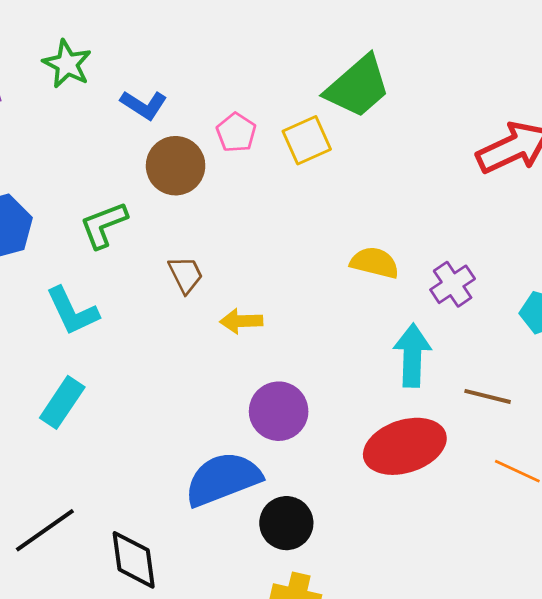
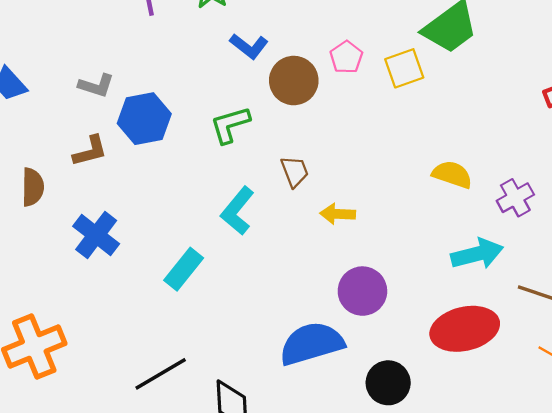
blue L-shape: (144, 105) -> (249, 46), moved
cyan L-shape: (72, 311) -> (237, 211), moved, turned 60
cyan arrow: (412, 355) -> (477, 254), turned 69
black circle: (286, 523) -> (388, 383), moved

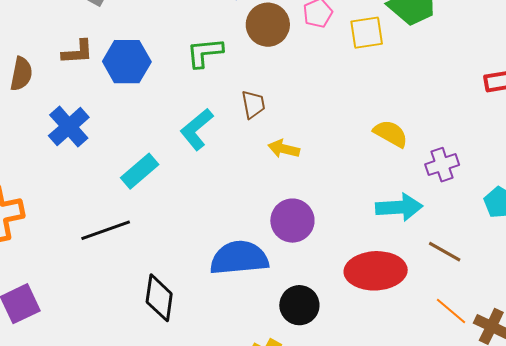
blue hexagon: (144, 119) -> (127, 62), moved
black line: (161, 374) -> (106, 230), moved

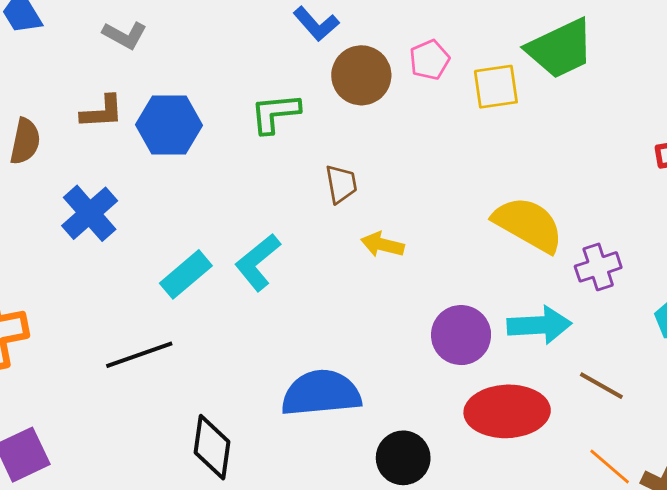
cyan L-shape: (197, 129) -> (258, 262), moved
yellow semicircle: (391, 134) -> (528, 224), size x1.5
purple circle: (292, 221) -> (461, 335), moved

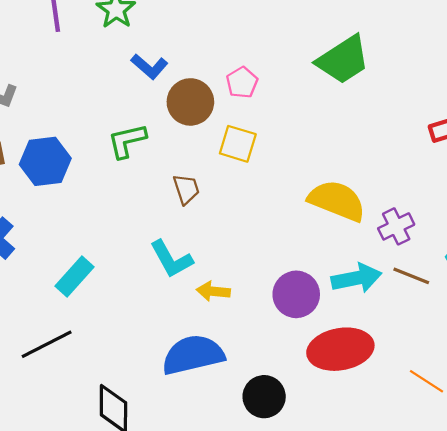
yellow square: (496, 87) -> (238, 144), moved, turned 33
yellow arrow: (382, 245) -> (213, 291), moved
cyan L-shape: (258, 262) -> (171, 259), moved, turned -72
brown line: (601, 386) -> (411, 276), moved

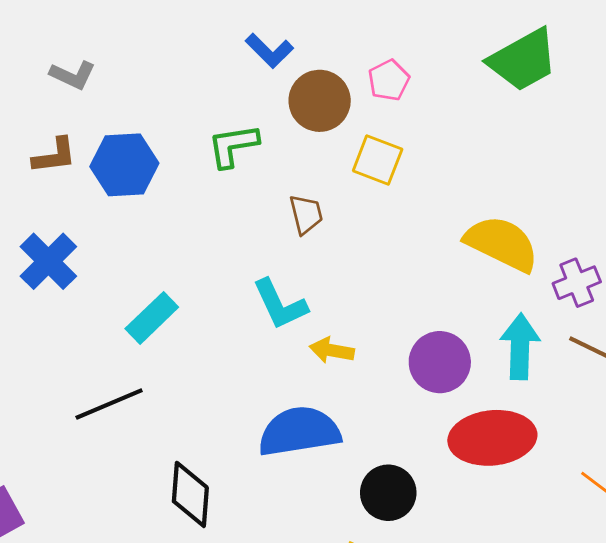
cyan arrow: (356, 278) -> (520, 347), turned -81

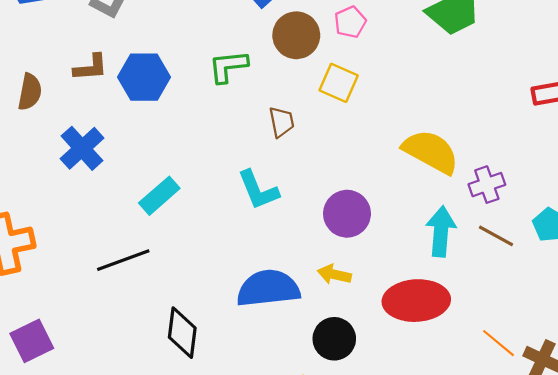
yellow arrow: (332, 350) -> (334, 274), moved
purple circle: (440, 362) -> (347, 214), moved

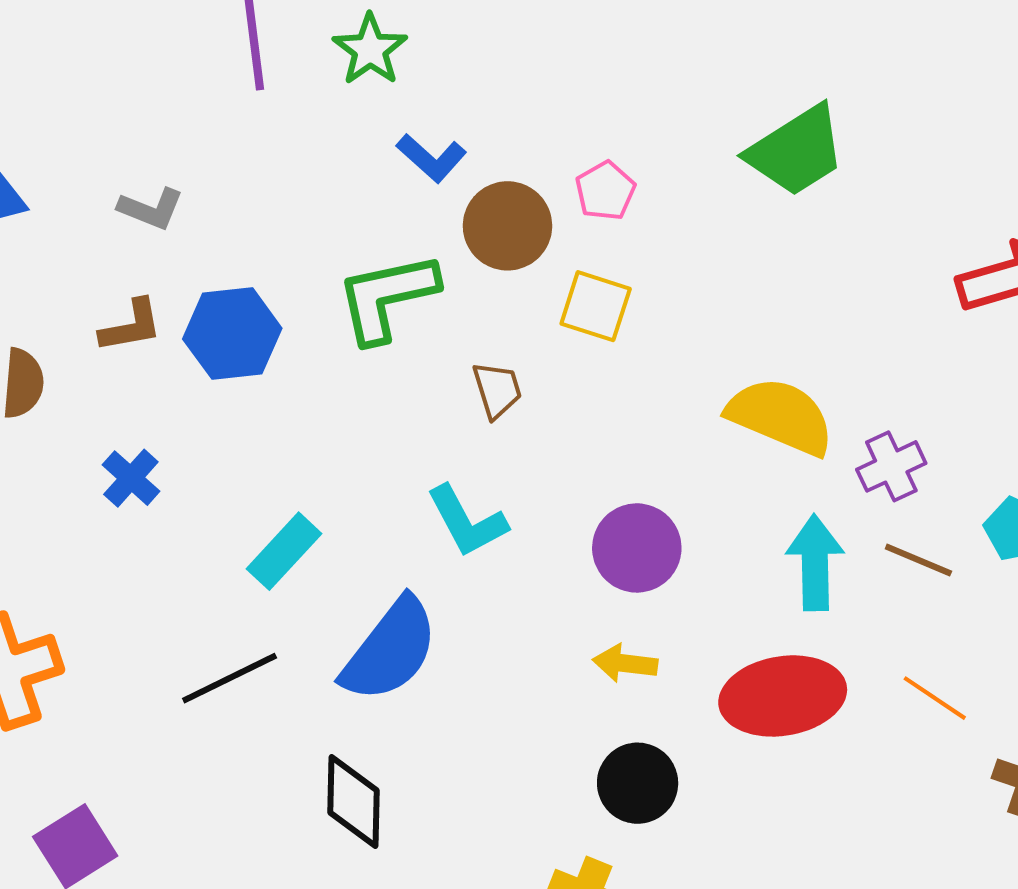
green L-shape: (228, 66) -> (387, 297), size x1.4
blue cross: (82, 148) -> (131, 478), size x0.7
blue semicircle: (268, 288) -> (390, 650), moved, turned 140
orange line: (498, 343) -> (935, 698), moved

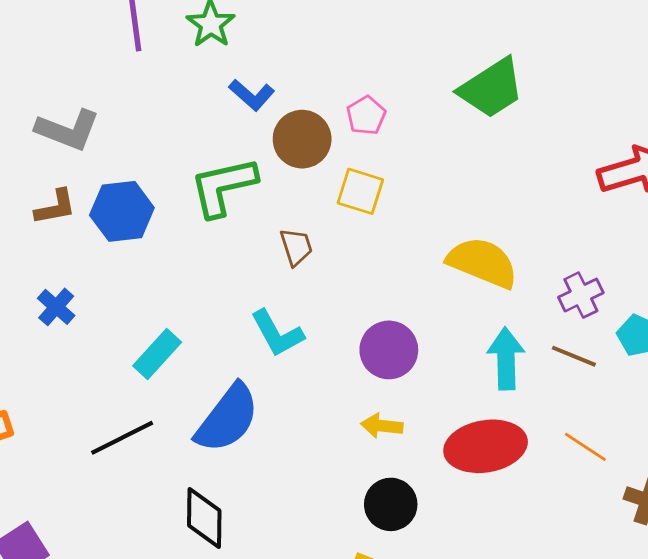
gray L-shape: (151, 209) -> (68, 130), size x1.5
purple cross: (891, 466) -> (581, 295), moved

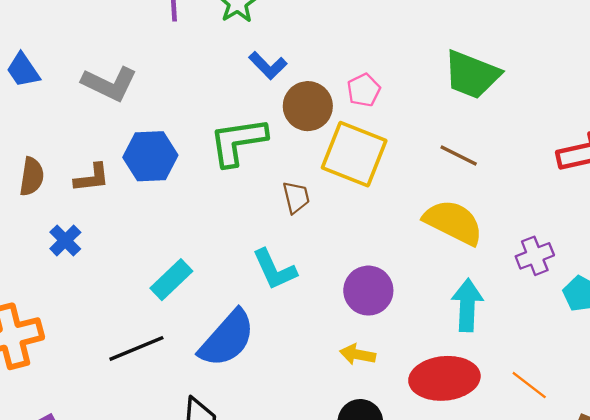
green trapezoid: (491, 88) -> (472, 75), turned 50
yellow square: (360, 191) -> (354, 154), size x1.6
brown L-shape: (55, 207) -> (92, 178), moved
blue cross: (56, 307) -> (65, 241), moved
brown line: (574, 356) -> (459, 155), moved

